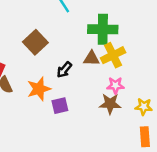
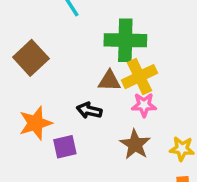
black arrow: (64, 70) -> (89, 110), moved, turned 63
pink star: (115, 85) -> (144, 105), moved
brown star: (110, 104) -> (135, 144), turned 30

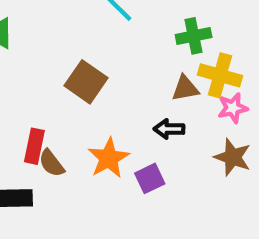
green cross: (125, 40) -> (194, 36), size x0.7
yellow cross: (139, 77) -> (220, 75), turned -36

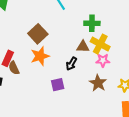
black arrow: (169, 129) -> (71, 64), turned -72
orange star: (109, 158) -> (40, 56), moved

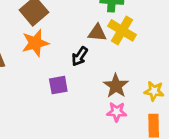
pink star: (103, 60) -> (117, 112), moved

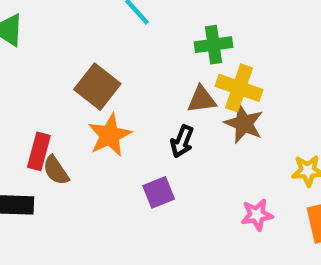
brown star: (116, 86) -> (244, 124), moved

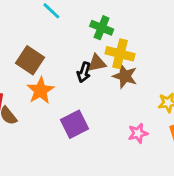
green cross: (214, 45) -> (102, 28), turned 35
black arrow: (182, 141) -> (84, 72), moved
purple square: (159, 192) -> (74, 124), size x1.4

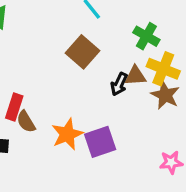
brown square: (30, 60) -> (83, 52), moved
orange star: (40, 90) -> (67, 134), moved

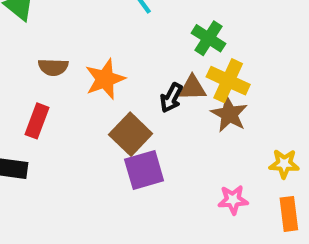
brown square: (83, 52) -> (131, 134), moved
brown semicircle: (26, 122) -> (53, 67), moved, turned -60
orange star: (67, 134) -> (105, 79), moved

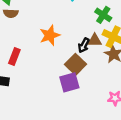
brown semicircle: (53, 67) -> (11, 13), moved
brown square: (131, 134) -> (75, 64), moved

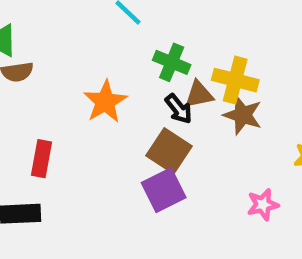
green cross: (103, 15) -> (172, 62), moved
black arrow: (84, 45) -> (179, 109), turned -56

